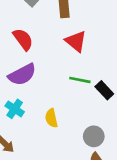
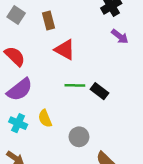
yellow semicircle: (51, 118) -> (45, 118), moved
gray circle: (94, 136) -> (79, 137), moved

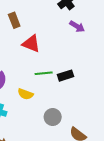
black rectangle: (100, 91) -> (65, 76), turned -48
yellow semicircle: (45, 118) -> (25, 94), moved, turned -40

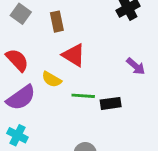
purple arrow: (77, 26) -> (136, 66), moved
yellow semicircle: (25, 94) -> (52, 79), moved

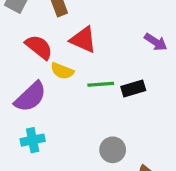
red semicircle: (17, 60) -> (39, 47), moved
cyan cross: (17, 135) -> (33, 140), turned -30

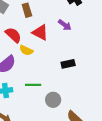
purple arrow: (156, 42) -> (65, 25), moved
green line: (101, 84) -> (33, 85), moved

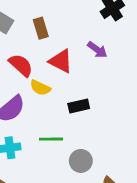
black rectangle: (68, 64) -> (79, 106), moved

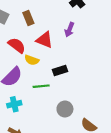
purple arrow: (97, 50) -> (70, 30), turned 80
green line: (51, 139) -> (41, 86), moved

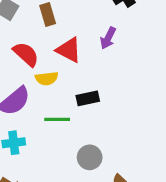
yellow semicircle: (32, 60) -> (47, 78), turned -32

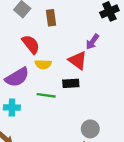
red triangle: (69, 50) -> (78, 60), moved
gray circle: (90, 157) -> (90, 129), moved

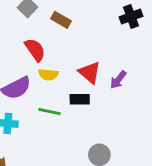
brown rectangle: (51, 18) -> (61, 20), turned -56
purple arrow: (92, 42) -> (118, 80), moved

